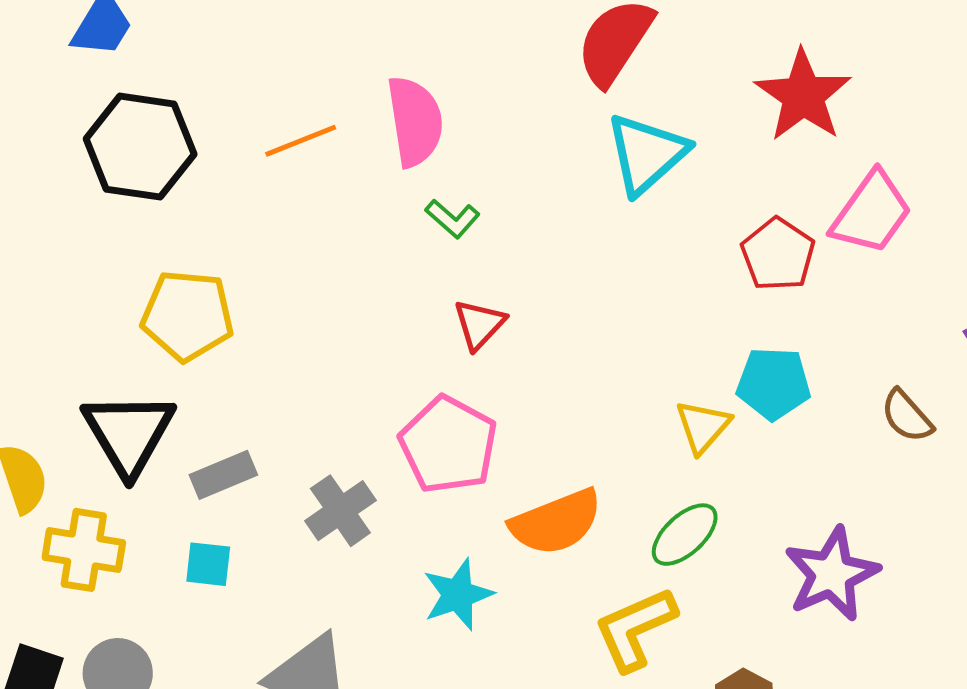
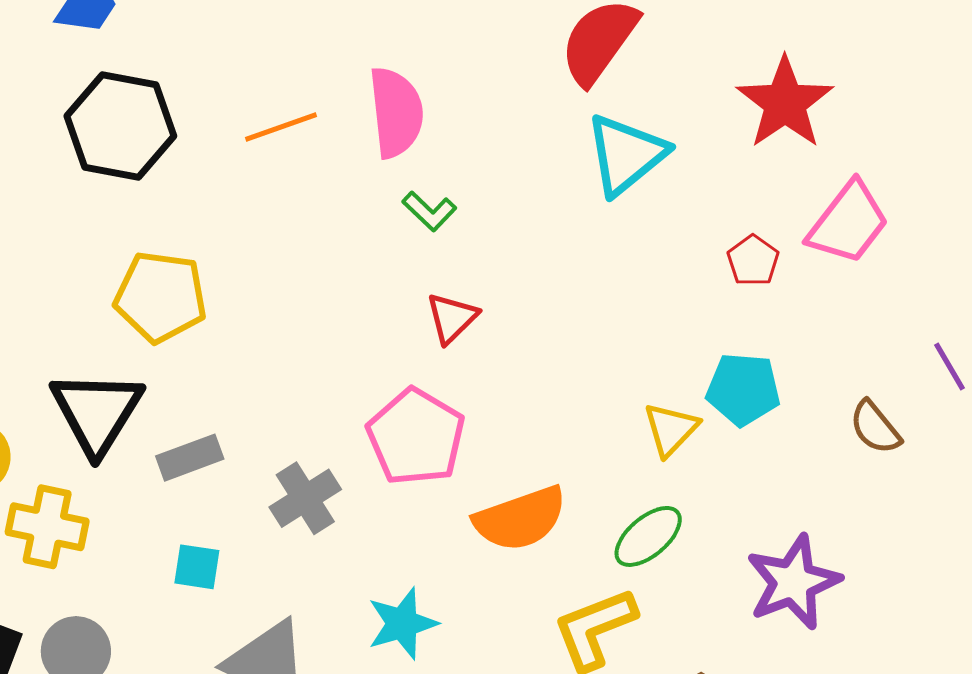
red pentagon: (778, 254) -> (753, 261), size x0.7
cyan square: (208, 564) -> (197, 567), moved
cyan star: (458, 595) -> (402, 624), moved

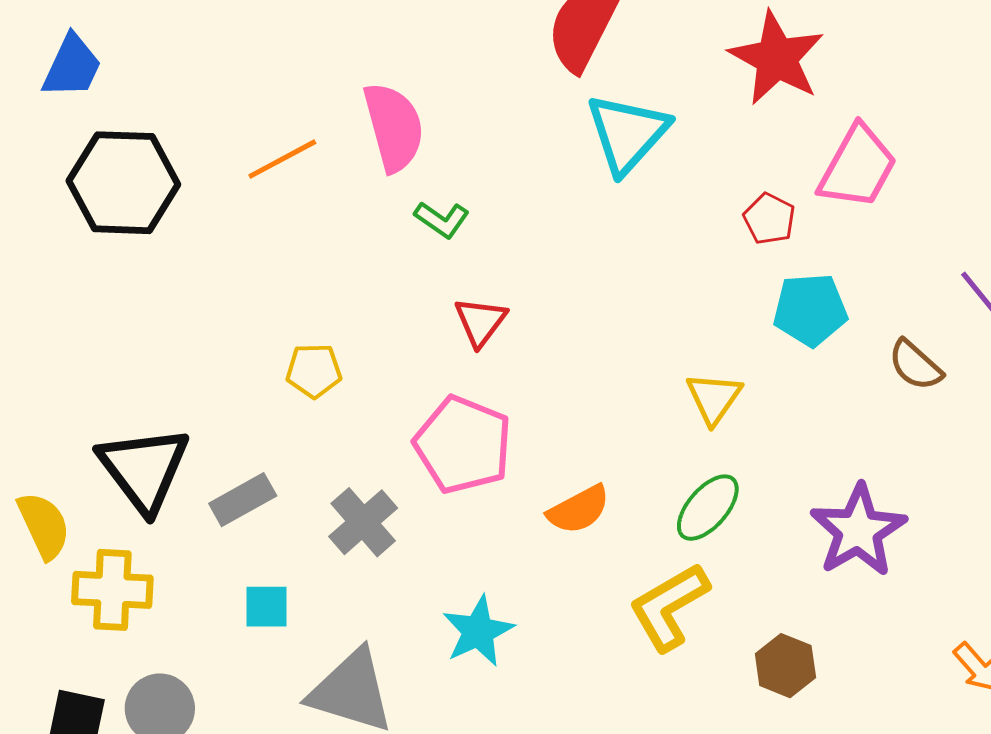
yellow pentagon: (161, 297) -> (314, 371), moved, size x0.6
cyan pentagon: (743, 389) -> (810, 310), moved
orange semicircle: (520, 519) -> (579, 510), size x0.7

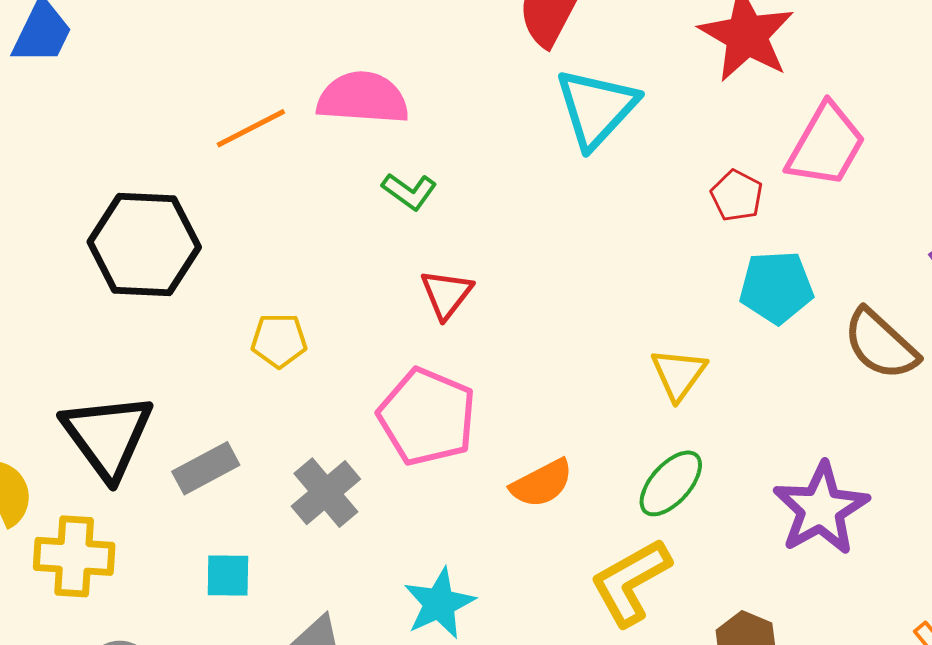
pink semicircle: (394, 127) -> (363, 98), turned -72
black hexagon: (123, 183) -> (144, 244), moved
brown semicircle: (915, 365) -> (881, 344), size x1.4

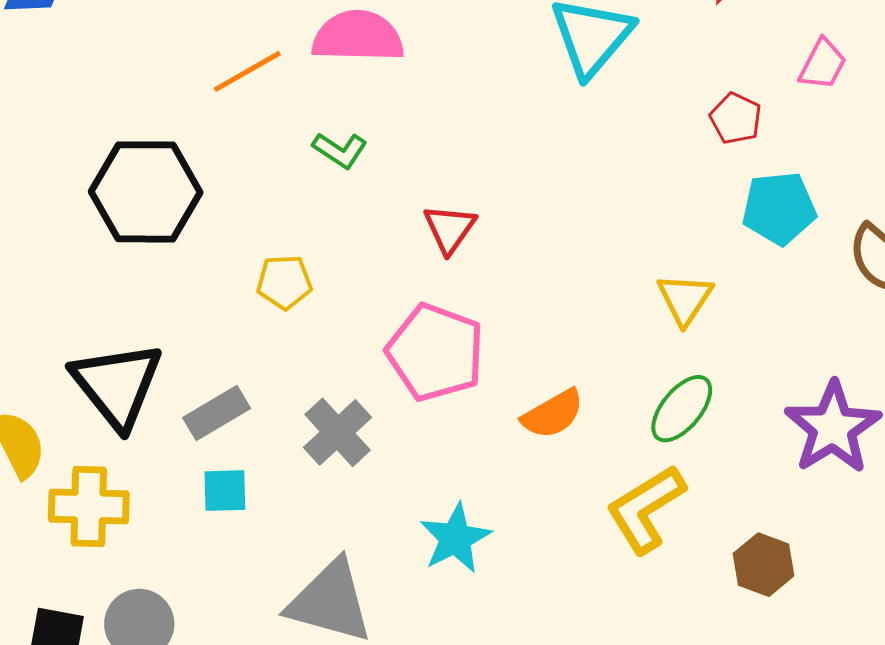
pink trapezoid: (826, 145) -> (823, 64), size x0.6
green L-shape: (409, 191) -> (340, 150), moved
cyan square: (228, 576) -> (225, 491), moved

